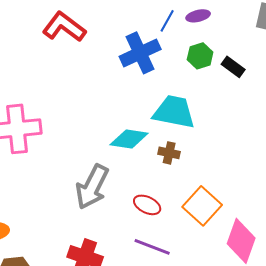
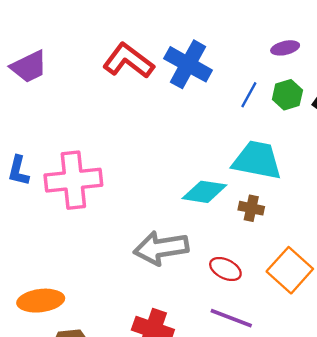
blue line: (167, 21) -> (249, 95), moved
blue cross: (140, 53) -> (188, 64), moved, turned -36
gray arrow: (92, 187) -> (161, 248), turned 54

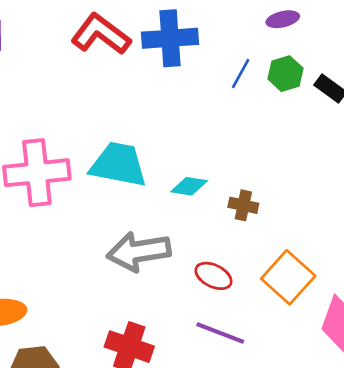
blue cross: (188, 64) -> (170, 38), turned -33
cyan trapezoid: (257, 160) -> (118, 165), moved
cyan diamond: (204, 192) -> (189, 186), size x0.7

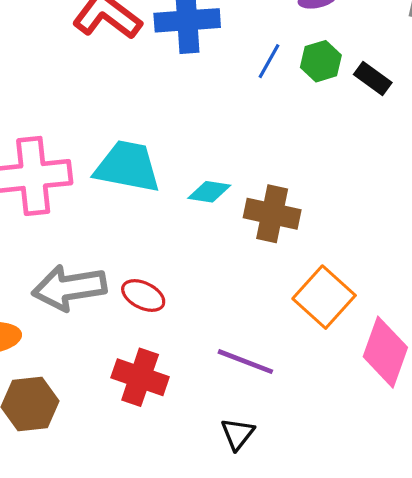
brown cross: (243, 205) -> (272, 214), size x1.6
gray arrow: (139, 251) -> (69, 288), moved
red ellipse: (213, 276) -> (143, 295), moved

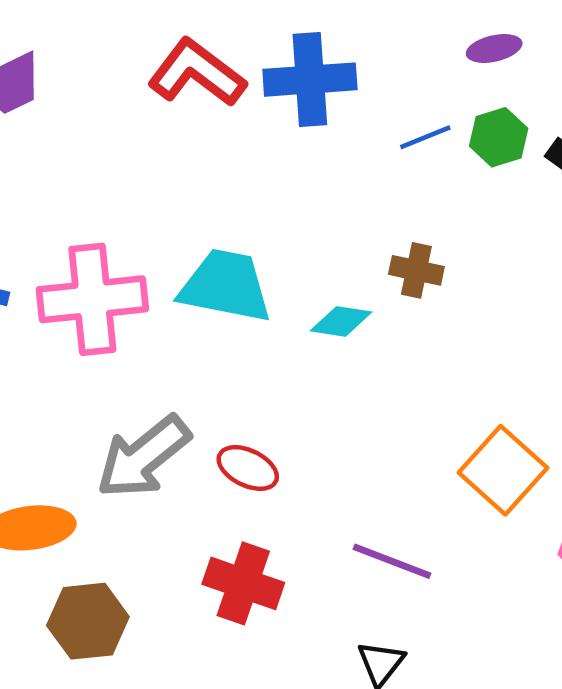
blue line: (269, 61) -> (425, 137), turned 39
brown cross: (272, 214) -> (416, 270), moved, size x0.7
gray arrow: (69, 288) -> (143, 457), turned -30

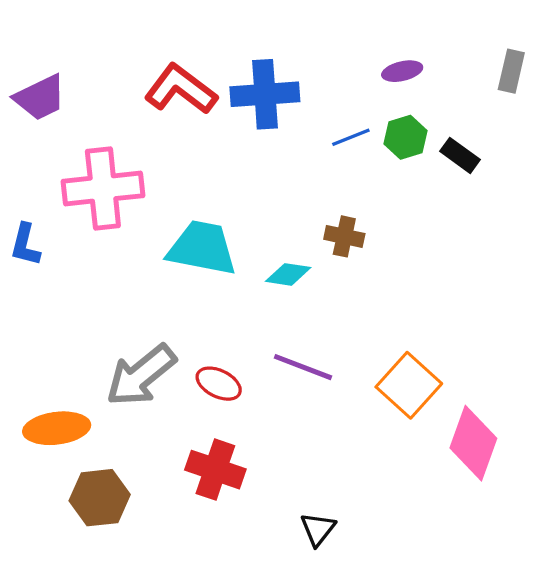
pink cross: (92, 299) -> (103, 188), moved
purple line: (392, 561) -> (303, 367), moved

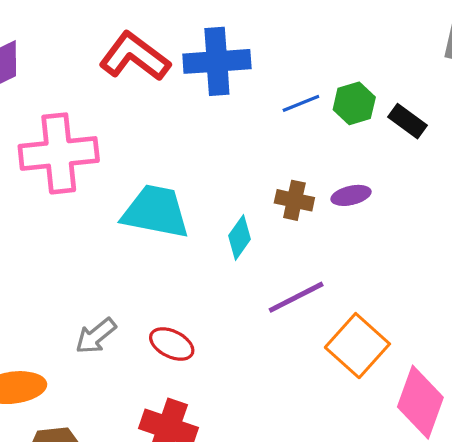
purple ellipse: (402, 71) -> (351, 195), moved
cyan diamond: (288, 274) -> (240, 237), turned -63
purple line: (303, 367) -> (296, 297), moved, turned -48
gray arrow: (141, 375) -> (96, 336), size x0.6

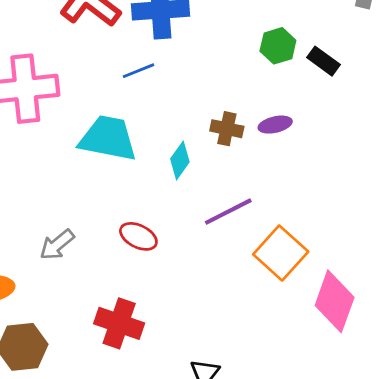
blue line: (301, 103) -> (138, 71), moved
red ellipse: (172, 344) -> (138, 236), moved

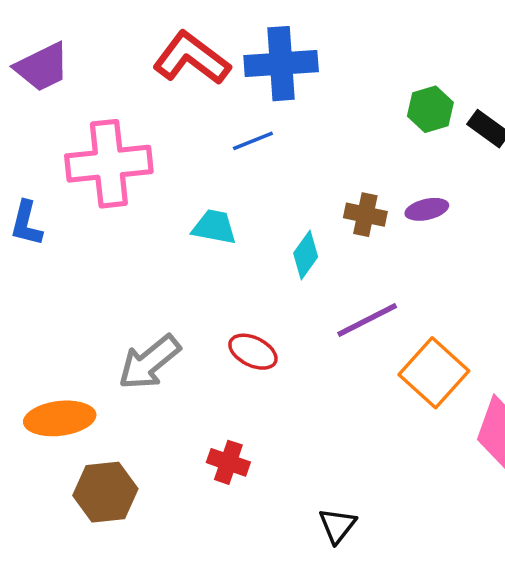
cyan trapezoid: (108, 138) -> (214, 227), size x0.6
gray arrow: (57, 245) -> (149, 362), size x1.4
red cross: (119, 323) -> (228, 462), size x0.7

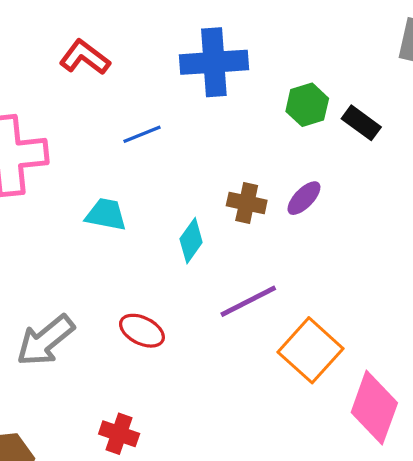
red L-shape: (191, 58) -> (85, 57), size x0.7
blue cross: (281, 64) -> (214, 62), moved
purple ellipse: (427, 209) -> (304, 198), turned -33

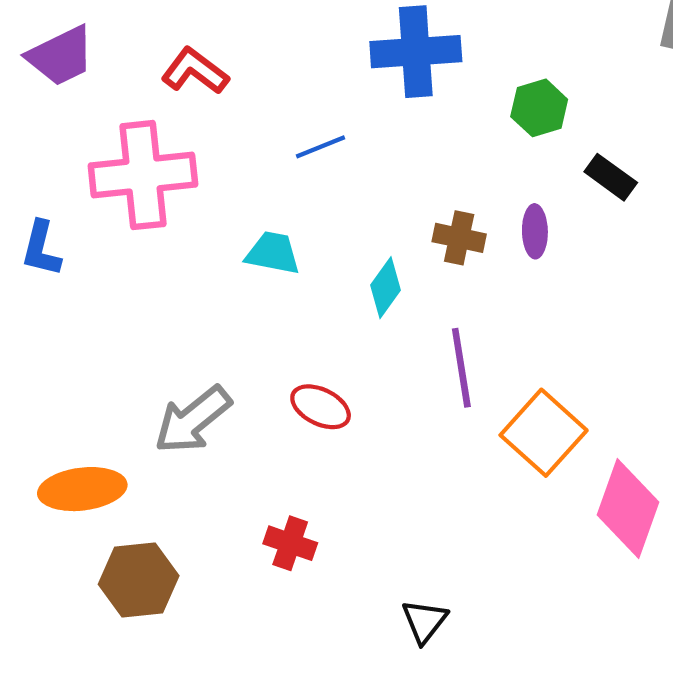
red L-shape: (85, 57) -> (195, 71), moved
black rectangle: (361, 123) -> (611, 177), moved
purple ellipse: (304, 198) -> (535, 231), turned -45
purple line: (248, 301) -> (461, 368), turned -72

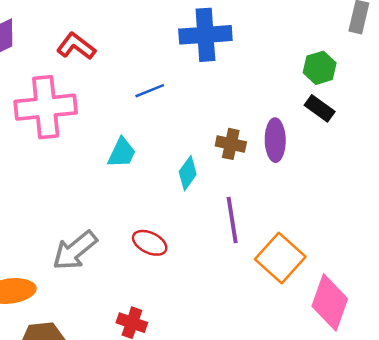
green hexagon: (539, 108) -> (320, 68), moved
purple ellipse: (535, 231) -> (275, 140), size x1.4
cyan trapezoid: (273, 253) -> (122, 153), turned 104

